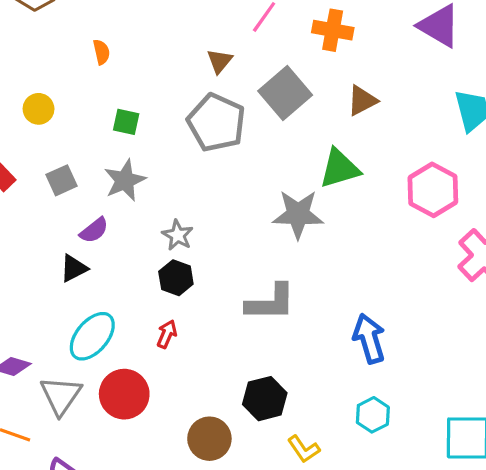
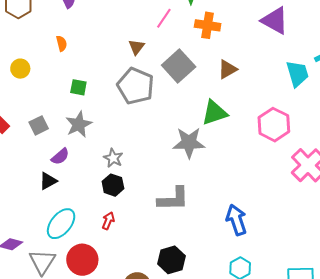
yellow circle: (39, 109) -> (20, 69), moved

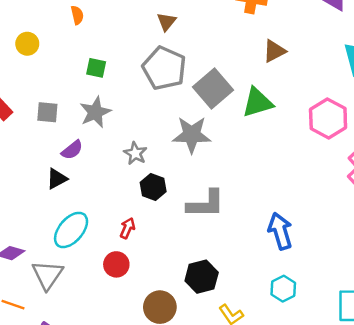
gray square: (179, 66) -> (213, 88), moved
gray square: (39, 125) -> (47, 112), turned 30
gray star: (189, 143) -> (192, 135), moved
black hexagon: (113, 185) -> (153, 187), moved
red circle: (82, 260) -> (116, 264), moved, size x0.7

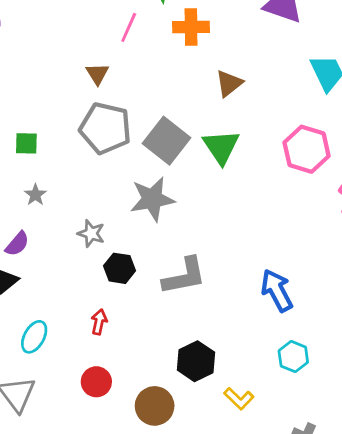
green triangle: (257, 103) -> (221, 147), turned -36
gray star: (95, 112) -> (35, 195), size x0.6
cyan ellipse: (71, 230) -> (34, 337), size x0.7
red circle: (116, 264) -> (96, 382), moved

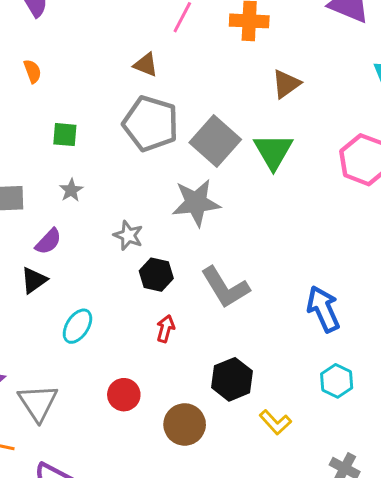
brown triangle: (97, 74) -> (146, 65), turned -40
gray L-shape: (184, 276) -> (225, 287), turned 66
red arrow: (99, 322) -> (165, 329), moved
cyan ellipse: (34, 337) -> (77, 326), moved

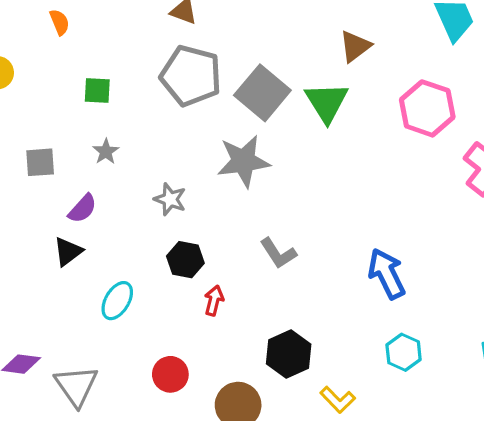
brown triangle: (286, 84) -> (355, 46), moved
black hexagon: (156, 275) -> (185, 260), moved
gray L-shape: (225, 287) -> (278, 253), size x0.7

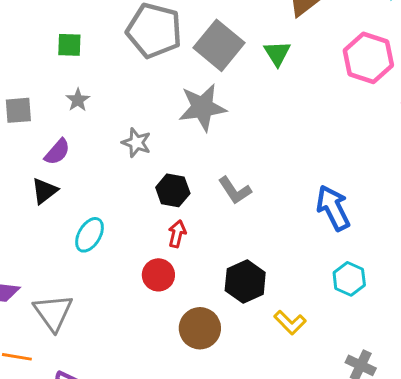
green triangle: (327, 102) -> (277, 53), size x0.7
black hexagon: (185, 260) -> (173, 190), moved
red circle: (170, 374) -> (158, 275), moved

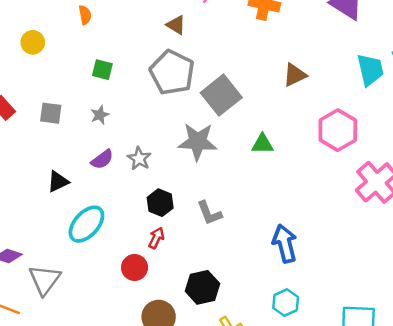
green triangle: (277, 53) -> (263, 144), moved, turned 50
purple semicircle: (57, 152) -> (102, 159), moved
cyan ellipse: (90, 235) -> (86, 224), size x1.4

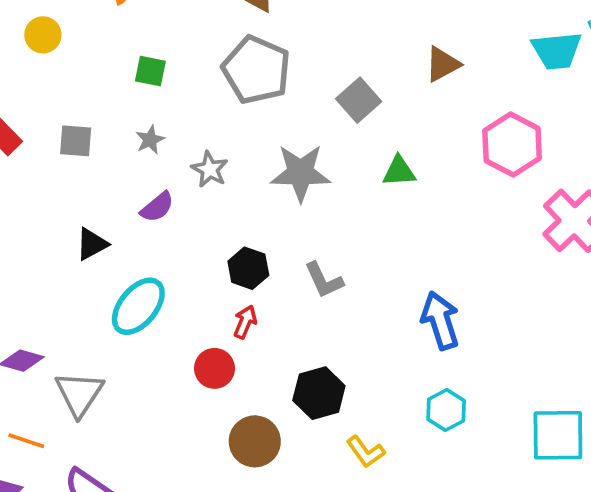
cyan trapezoid: (370, 70) -> (557, 51), turned 100
gray square: (221, 95) -> (359, 100), moved, size x0.7
gray star: (139, 159) -> (210, 169), moved

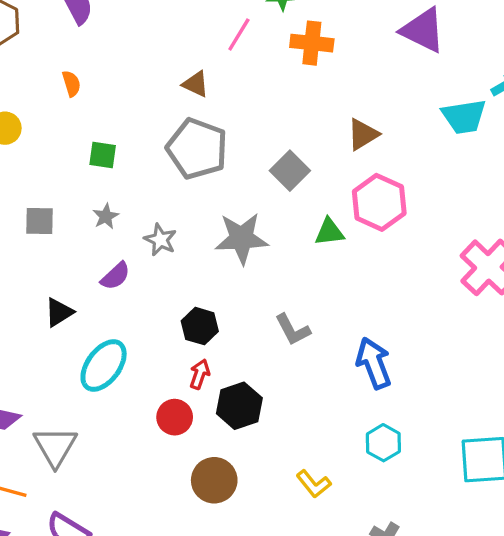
pink hexagon: (512, 145) -> (379, 202), moved
gray L-shape: (324, 280) -> (293, 330), moved
black hexagon: (319, 393) -> (239, 406), moved

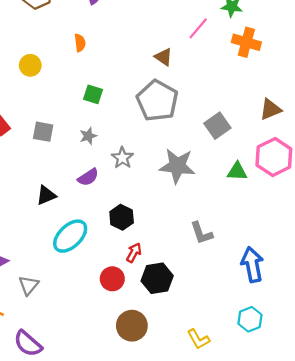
black hexagon: (200, 326) -> (122, 217), moved
gray triangle: (55, 447) -> (29, 285), size x0.7

